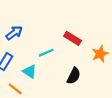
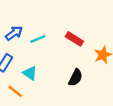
cyan line: (46, 53) -> (38, 39), moved

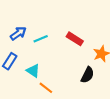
black semicircle: (75, 78) -> (87, 75), moved
orange line: (15, 91) -> (46, 88), moved

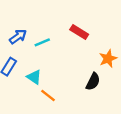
red rectangle: (75, 39) -> (79, 32), moved

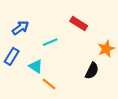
cyan line: (42, 42) -> (50, 42), moved

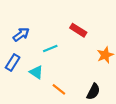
black semicircle: (92, 71) -> (93, 92), moved
orange line: (49, 84) -> (59, 89), moved

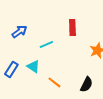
red rectangle: (78, 30) -> (72, 27), turned 56
blue rectangle: (13, 62) -> (11, 69), moved

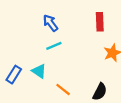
red rectangle: (72, 27) -> (100, 22), moved
blue arrow: (19, 31) -> (50, 23), moved, turned -91

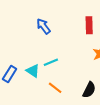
cyan line: (54, 46) -> (51, 62), moved

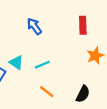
cyan triangle: (33, 71) -> (16, 62), moved

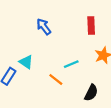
cyan line: (42, 65) -> (71, 64), moved
orange line: (47, 92) -> (56, 80), moved

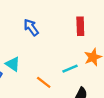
cyan line: (71, 64) -> (70, 69), moved

